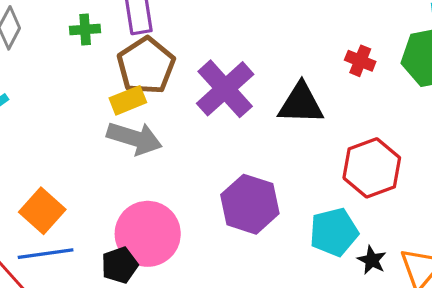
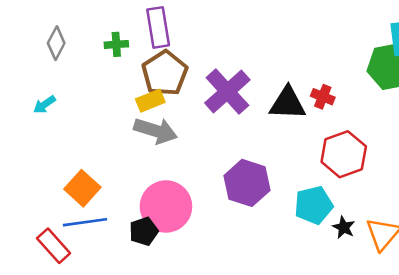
red cross: (360, 61) -> (323, 97), moved

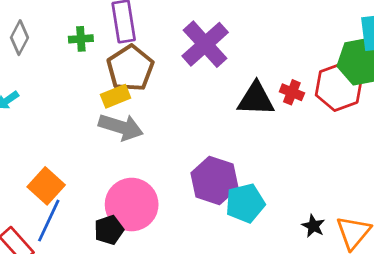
purple cross: (227, 91) -> (205, 44), moved
red hexagon: (344, 154) -> (339, 87), moved
cyan pentagon: (314, 205) -> (245, 203), moved
blue line: (85, 222) -> (49, 221), turned -57

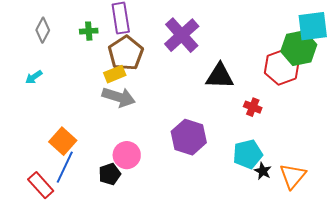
red cross: (292, 92) -> (253, 107), moved
cyan pentagon: (245, 203) -> (248, 154), moved
pink circle: (132, 205) -> (127, 155), size x0.7

